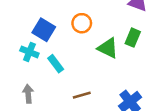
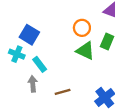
orange circle: (82, 23) -> (82, 28), moved
gray arrow: (28, 94) -> (33, 84), moved

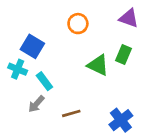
orange circle: (82, 28) -> (78, 24), moved
gray arrow: (33, 84) -> (36, 104), turned -133

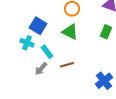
green triangle: (98, 65) -> (70, 32), moved
brown line: (71, 113) -> (67, 65), moved

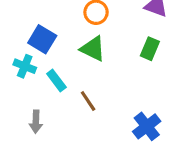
brown line: (67, 65) -> (88, 101), turned 72
gray arrow: (41, 69) -> (36, 122), moved, turned -40

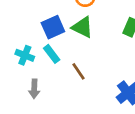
blue square: (42, 39) -> (53, 27), moved, turned 35
cyan cross: (25, 66) -> (25, 55), moved

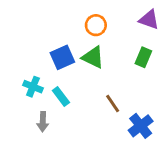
cyan rectangle: (52, 54) -> (61, 96), moved
brown line: (78, 71) -> (113, 103), moved

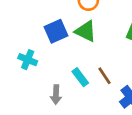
cyan rectangle: (61, 96) -> (80, 77), moved
gray arrow: (43, 122) -> (56, 95), moved

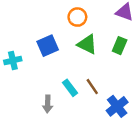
green triangle: (86, 31) -> (87, 44), moved
cyan cross: (28, 60) -> (13, 60), moved, turned -35

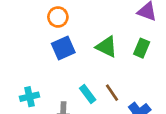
orange circle: (77, 17) -> (58, 17), moved
cyan cross: (13, 60) -> (30, 97), moved

